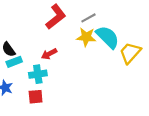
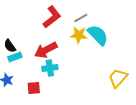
yellow trapezoid: (130, 53) -> (118, 78), moved
red arrow: (49, 54) -> (46, 50), size x1.6
cyan cross: (38, 74) -> (50, 68), moved

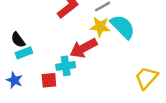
red arrow: (46, 50) -> (83, 48), moved
red square: (34, 88) -> (49, 80), moved

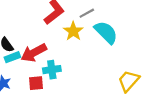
yellow star: (100, 27) -> (73, 31), moved, turned 30
red arrow: (83, 48) -> (34, 53), moved

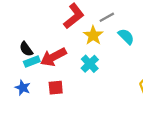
cyan semicircle: (106, 32) -> (126, 37), size x0.7
cyan cross: (52, 70) -> (90, 64), moved, turned -36

